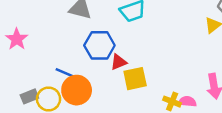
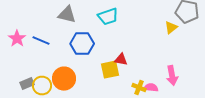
red triangle: (119, 62) -> (121, 60), moved, turned 32
blue line: (66, 74) -> (41, 41), moved

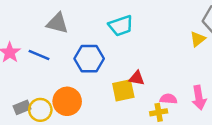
gray triangle: (67, 15) -> (57, 23), moved
yellow cross: (139, 88) -> (159, 112), turned -32
pink semicircle: (151, 88) -> (168, 99), moved

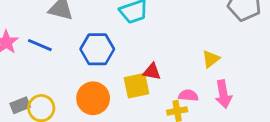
yellow triangle: (198, 39) -> (211, 59), moved
orange circle: (67, 101) -> (93, 98), moved

